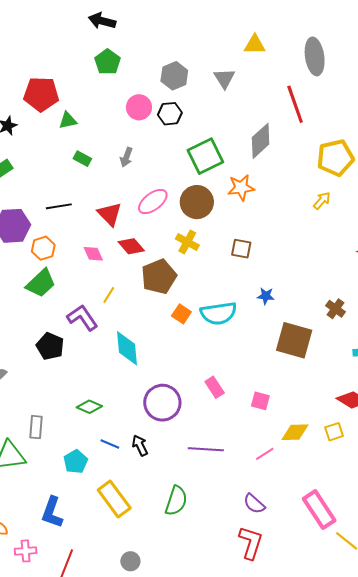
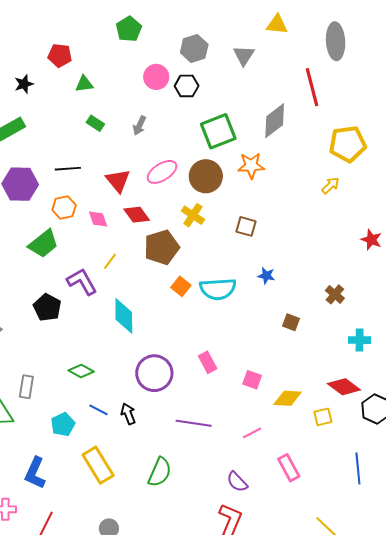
red pentagon: (41, 94) -> (60, 55), size x0.7
orange hexagon: (43, 248) -> (64, 208), moved
brown square: (294, 340) -> (291, 322), size x0.5
yellow diamond: (295, 432) -> (288, 398), moved
pink rectangle: (319, 510) -> (289, 468), moved, size x0.7

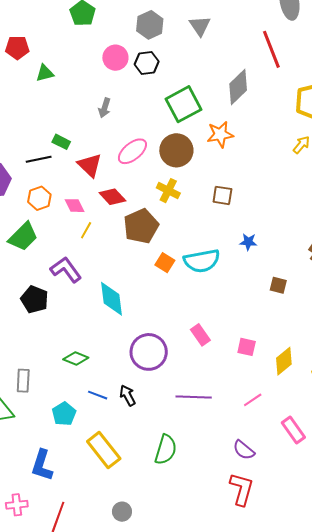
green rectangle: (95, 123) -> (61, 142), moved
yellow line: (110, 261) -> (86, 230), moved
yellow diamond: (288, 398) -> (284, 361), turned -36

